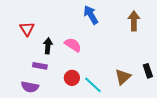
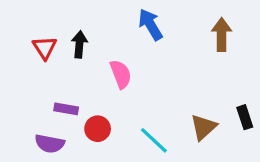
pink semicircle: (73, 45) -> (121, 74), turned 36
black arrow: (48, 46) -> (79, 44), moved
red circle: (72, 78) -> (98, 129), moved

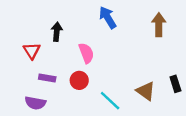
red triangle: (45, 48) -> (32, 51), moved
brown triangle: (203, 127) -> (146, 91), turned -42
red circle: (98, 129) -> (79, 80), moved

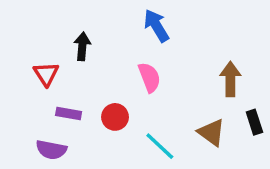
brown arrow: (159, 25) -> (230, 79), moved
pink semicircle: (86, 53) -> (149, 77), moved

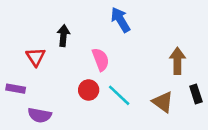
pink semicircle: (149, 77) -> (101, 59), moved
purple rectangle: (69, 114) -> (16, 89), moved
cyan line: (160, 146) -> (119, 95), moved

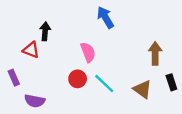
black arrow: (63, 36) -> (45, 31), moved
red triangle: (36, 57) -> (31, 50), turned -36
purple rectangle: (16, 89) -> (14, 78), turned 56

